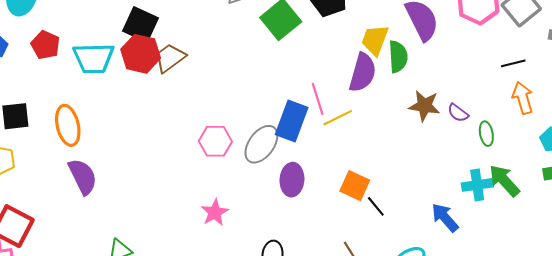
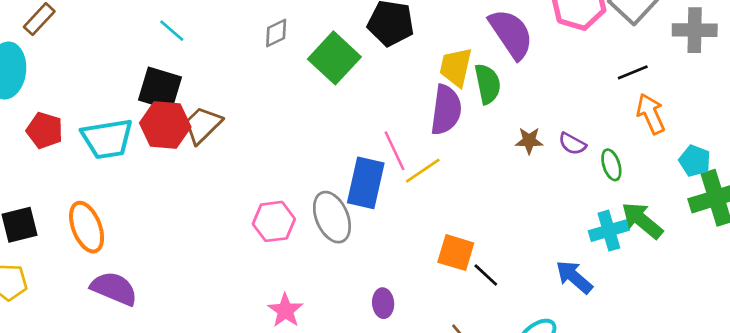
brown star: (424, 106) -> (529, 141), size x0.7
gray ellipse: (261, 144) -> (332, 217), turned -51
purple semicircle: (83, 177) -> (114, 289), turned -33
purple ellipse: (292, 180) -> (383, 303), moved, size x0.7

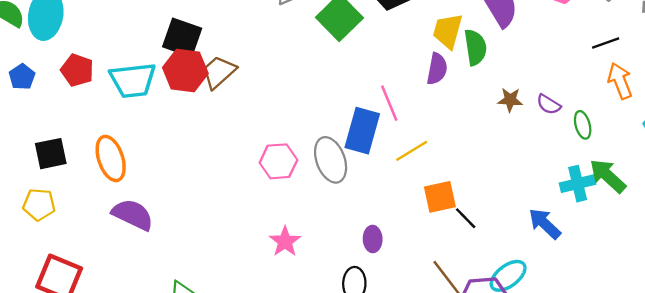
purple semicircle: (446, 110) -> (437, 69), size x0.7
yellow line: (423, 171) -> (412, 151), moved
orange square: (456, 253) -> (440, 197), turned -32

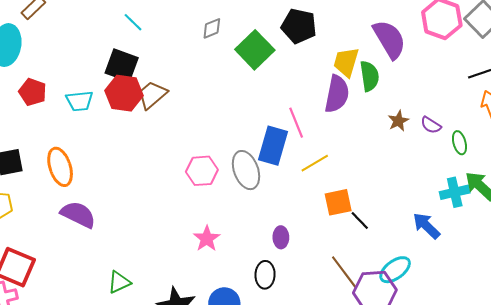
purple semicircle: (437, 69) -> (337, 94), size x1.4
cyan trapezoid: (133, 80) -> (80, 101), size x0.7
brown star: (510, 100) -> (398, 121), turned -30

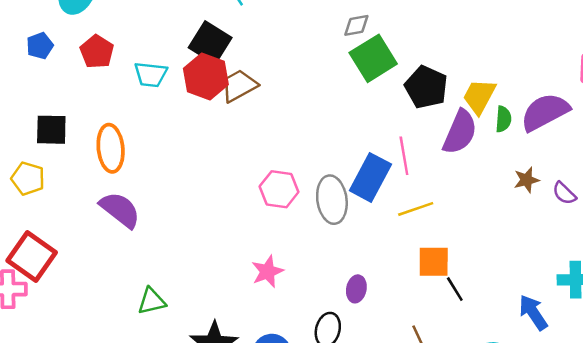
black pentagon: (299, 26) -> (426, 87), moved
gray diamond: (212, 28) -> (356, 25), moved
purple semicircle: (389, 39) -> (545, 112), moved, turned -99
green semicircle: (369, 76) -> (503, 119), size x0.7

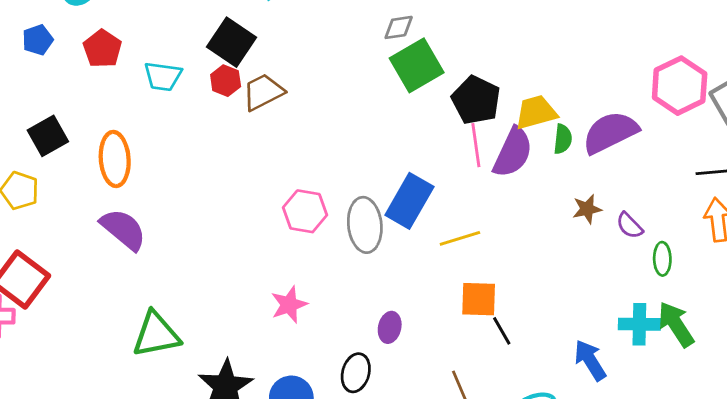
red hexagon: (206, 77) -> (226, 81), size x0.6
yellow trapezoid: (479, 96) -> (536, 112), turned 45
black square: (51, 130) -> (48, 136), turned -32
pink line: (404, 156) -> (476, 145), moved
green triangle: (152, 301) -> (156, 334), size x1.5

